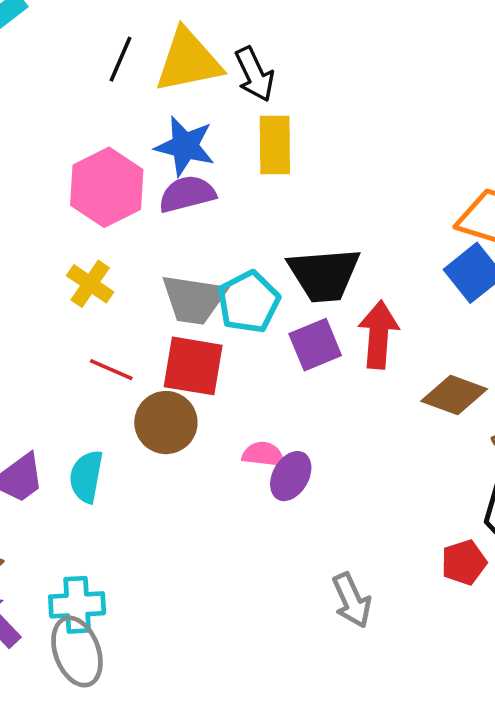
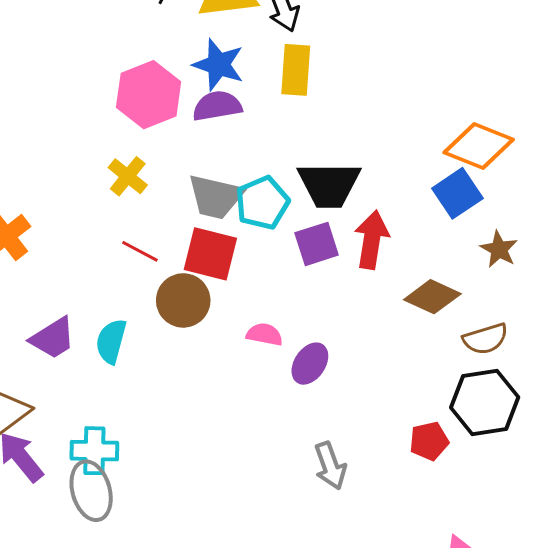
purple ellipse: (291, 476) -> (310, 364), moved

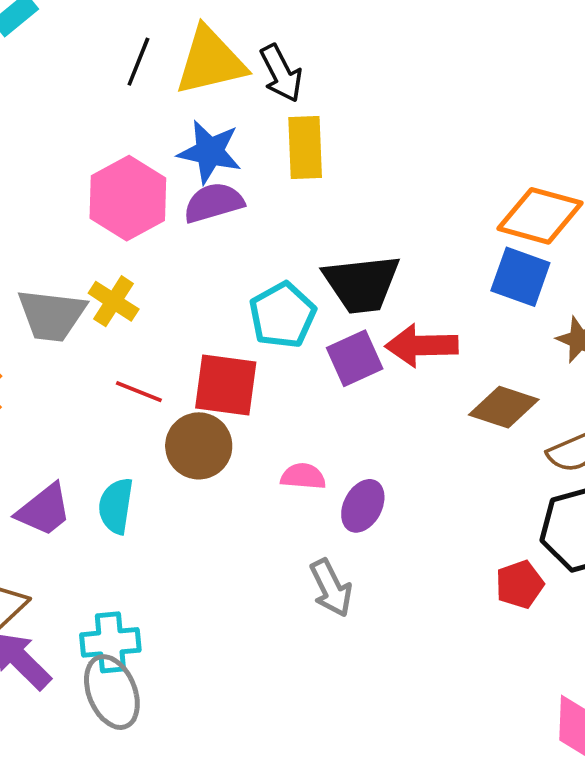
blue square: (457, 193) -> (520, 277), turned -30
gray trapezoid: (216, 197) -> (52, 315), moved
red arrow: (372, 240) -> (422, 345), turned -94
gray arrow: (330, 466) -> (331, 588), moved

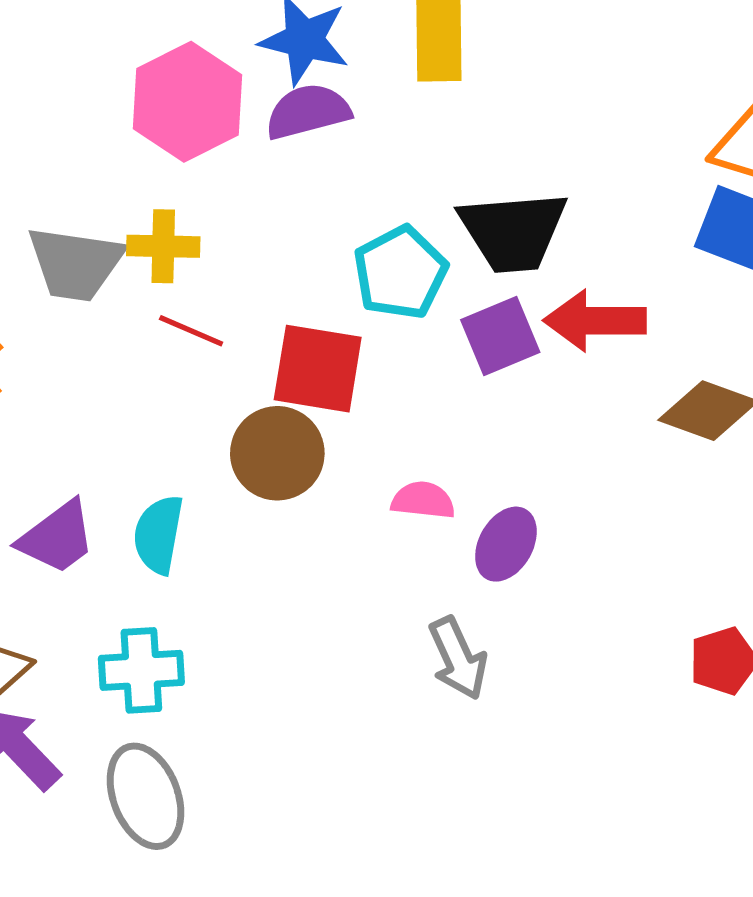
yellow cross: (114, 301) -> (163, 246), turned -33
red line: (139, 392) -> (191, 331), moved
cyan cross: (110, 642) -> (141, 670), moved

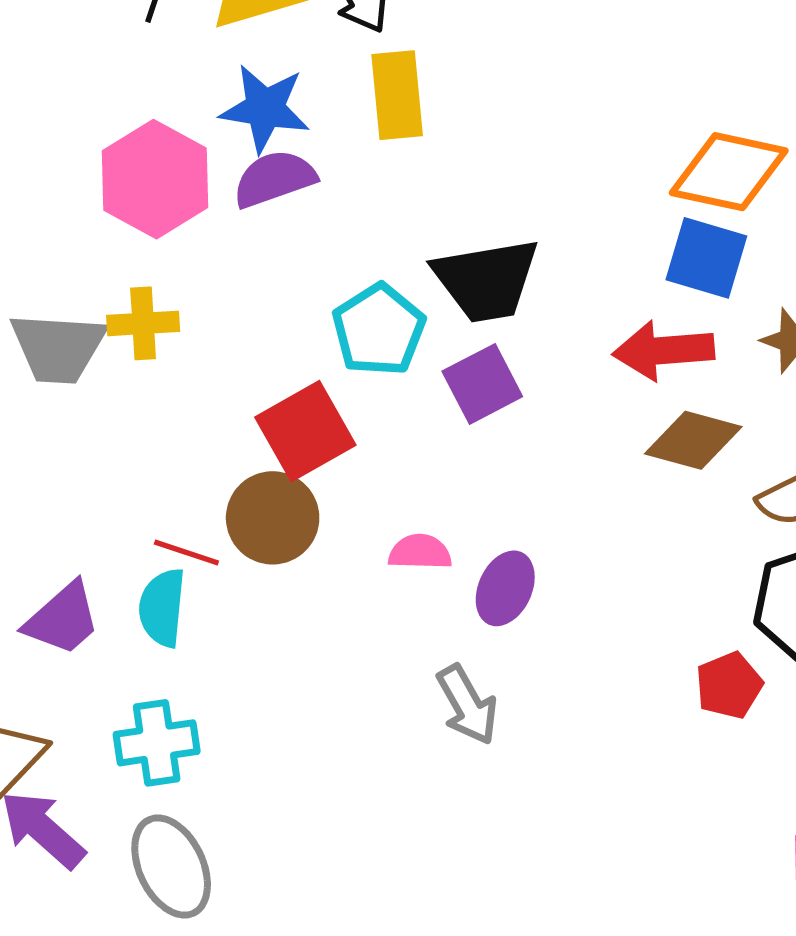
red arrow: (595, 321) -> (664, 350), moved
red line: (191, 331) -> (186, 553), moved
red square: (318, 369) -> (305, 431), turned -34

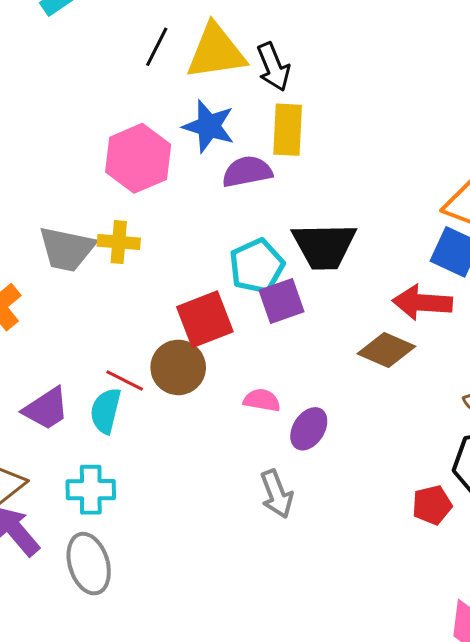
purple semicircle: (274, 179) -> (247, 172), moved
purple square: (482, 384) -> (281, 301), moved
brown diamond: (693, 440) -> (386, 350), moved

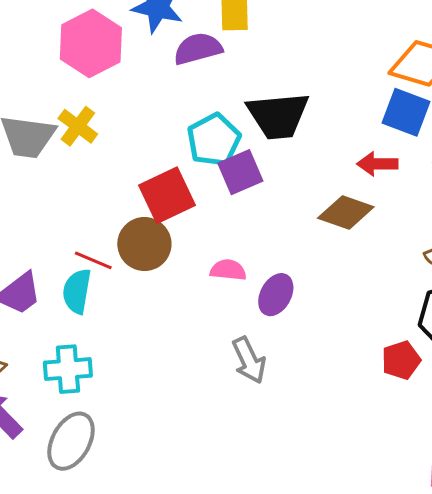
yellow cross: (119, 242) -> (78, 126), turned 36
red arrow: (422, 303) -> (377, 164), size x0.7
gray ellipse: (89, 564) -> (71, 441), turned 50

